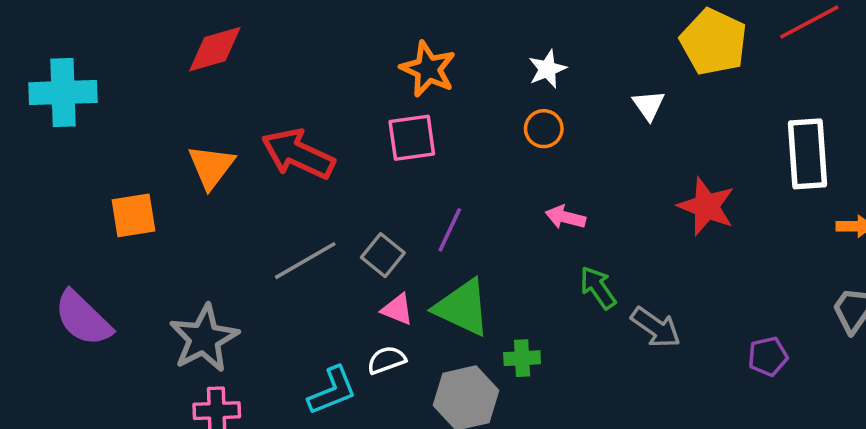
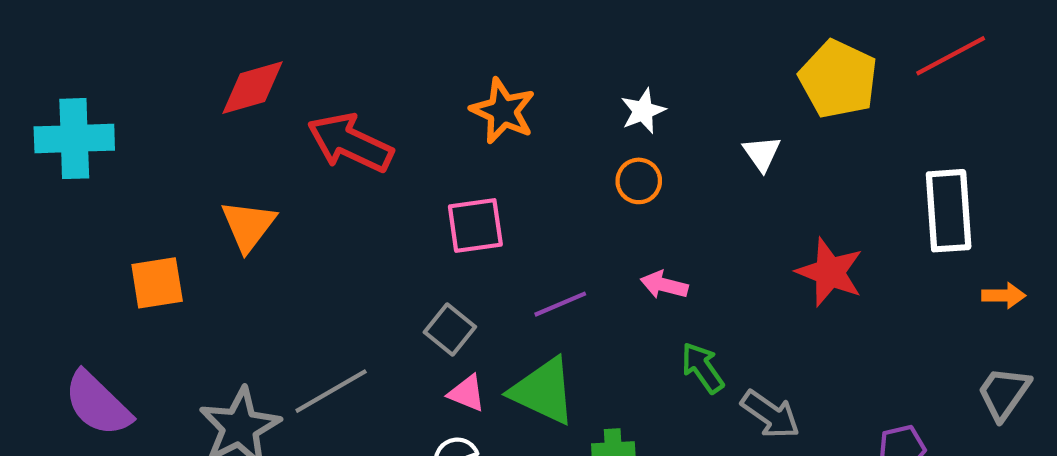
pink square: (412, 138) -> (475, 226), moved
red arrow: (298, 154) -> (350, 143), moved
purple line: (450, 230) -> (560, 304), moved, turned 42
gray line: (305, 261) -> (331, 391), moved

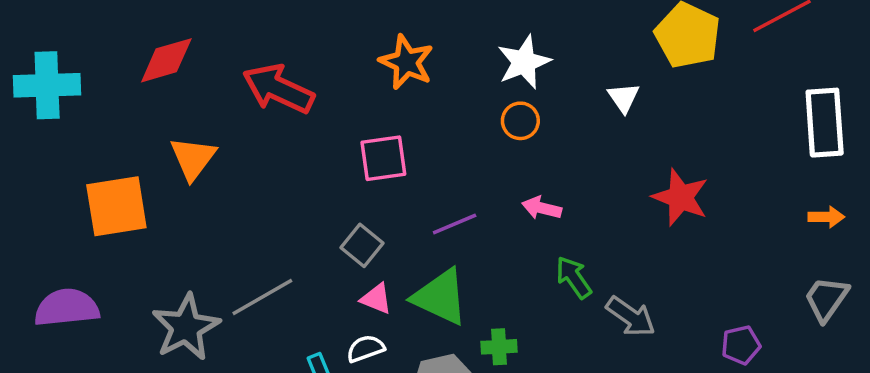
red diamond: (253, 88) -> (166, 60), moved
white star: (643, 111) -> (524, 62), size x1.4
white rectangle: (949, 211) -> (825, 123), moved
orange square: (157, 283) -> (116, 206), size x1.4
purple semicircle: (98, 404) -> (67, 308), turned 130

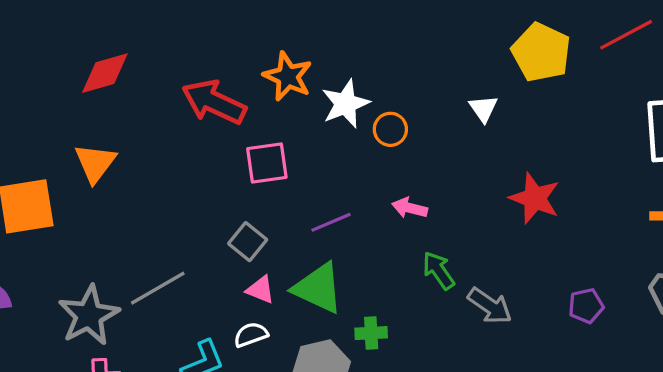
red diamond: (166, 60) -> (105, 73), moved
white star: (524, 62) -> (345, 104), moved
red arrow: (278, 89) -> (214, 102), moved
purple pentagon: (741, 345) -> (586, 306), moved

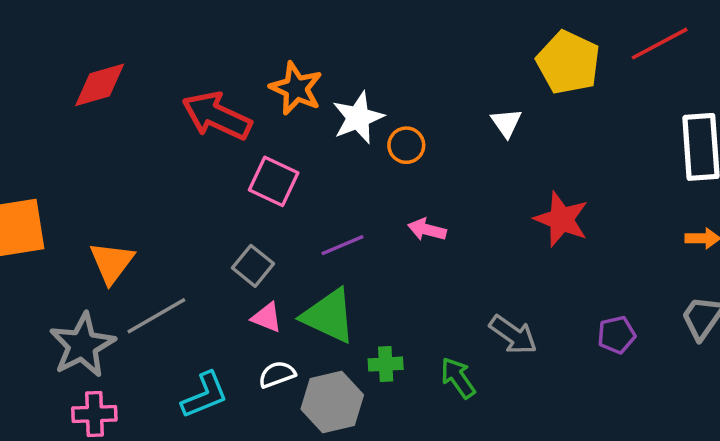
orange triangle: (95, 163) -> (112, 262), moved
pink square: (267, 163) -> (274, 181), turned 33
green arrow: (438, 270) -> (458, 378), moved
white semicircle: (251, 335) -> (277, 374), moved

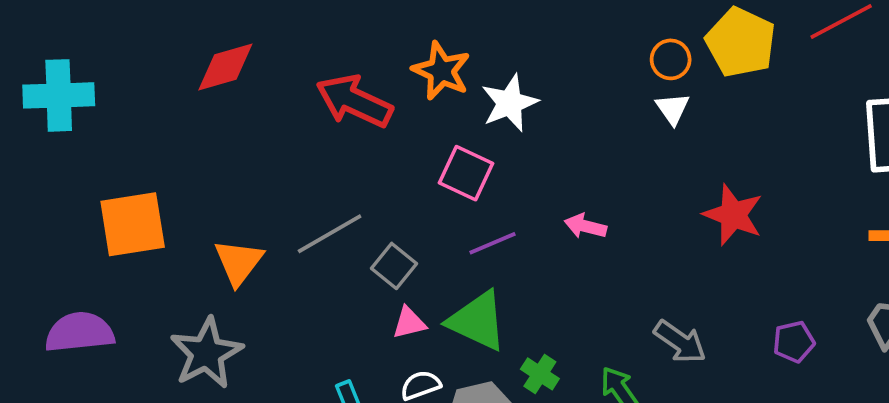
orange circle: (406, 145) -> (671, 59), moved
pink square: (274, 181) -> (466, 173), moved
gray line: (156, 316) -> (330, 234), moved
pink triangle: (267, 318) -> (409, 323), turned -36
green cross: (386, 364) -> (540, 374), turned 36

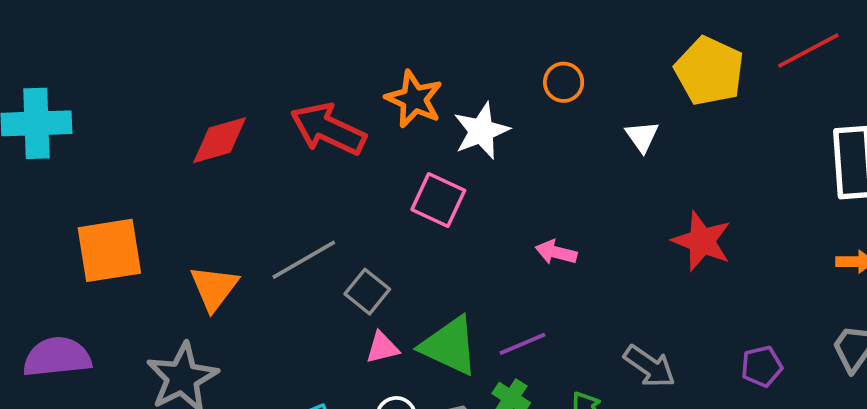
orange circle: (671, 59) -> (564, 82), moved
red diamond: (225, 67) -> (220, 140), moved
purple line: (493, 243) -> (522, 344), moved

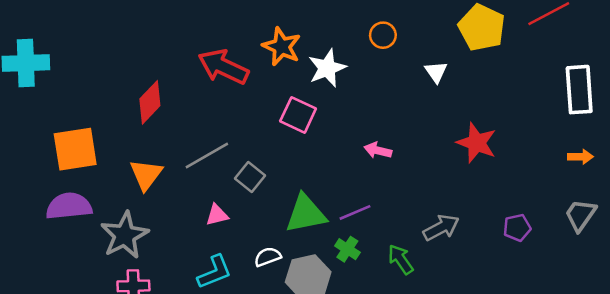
red diamond: (220, 140) -> (150, 102), moved, turned -30
green triangle: (450, 346) -> (306, 214), turned -36
pink triangle: (382, 348) -> (217, 215), moved
purple semicircle: (57, 357) -> (69, 206), moved
gray arrow: (650, 366) -> (441, 228), turned -63

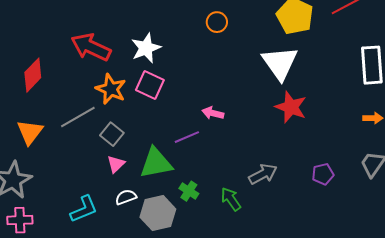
orange star: (282, 47) -> (111, 89), moved
white star: (327, 68) -> (146, 48), moved
white triangle: (436, 72) -> (280, 63), moved, size x2.0
purple line: (355, 212) -> (187, 137), moved
pink triangle: (217, 215) -> (116, 164), moved, turned -30

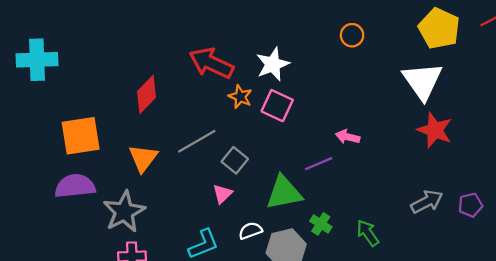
orange star: (111, 89) -> (240, 97), moved, size x0.7
pink triangle: (116, 164) -> (222, 194), moved
gray arrow: (263, 174) -> (427, 202), moved

